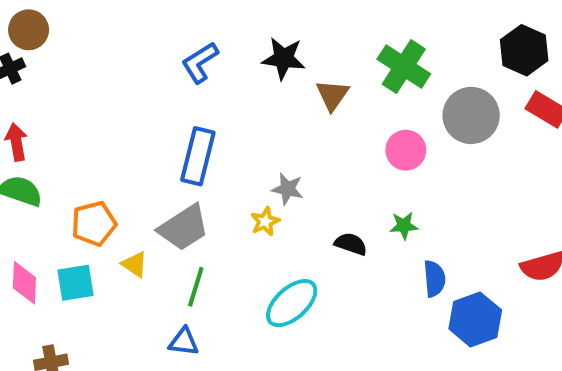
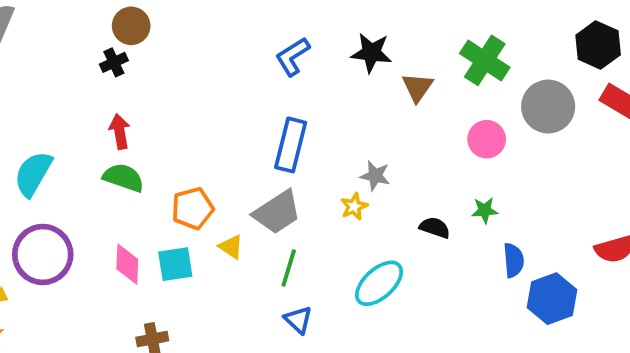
blue triangle: (184, 342) -> (298, 320), moved, turned 36

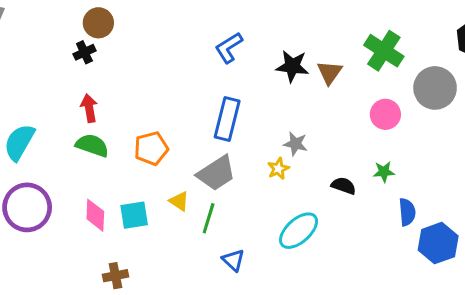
black star: (371, 53) -> (292, 66), moved
orange pentagon: (193, 208) -> (151, 148), moved
green line: (289, 268) -> (209, 218), moved

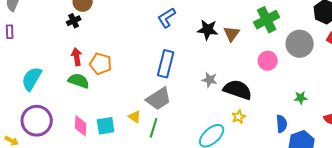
green cross: (384, 51) -> (267, 20), turned 30
orange pentagon: (151, 148) -> (101, 64), moved, turned 30
yellow star: (278, 169) -> (239, 117), moved
green star: (384, 172) -> (301, 98), moved
black semicircle: (344, 186) -> (238, 90), moved, size x1.8

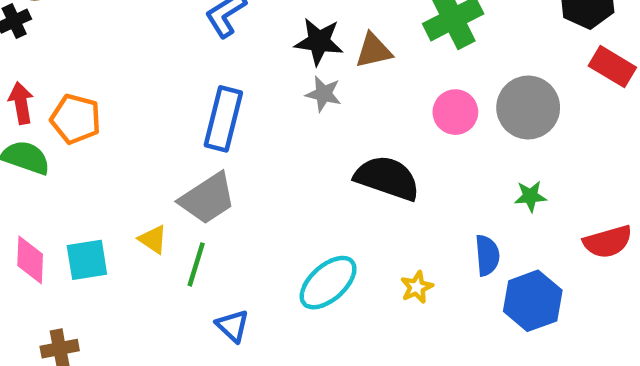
brown triangle: (232, 34) -> (374, 51), turned 42
gray circle: (300, 44) -> (528, 107), moved
gray star: (210, 80) -> (323, 94), moved
yellow star: (239, 117) -> (417, 287), moved

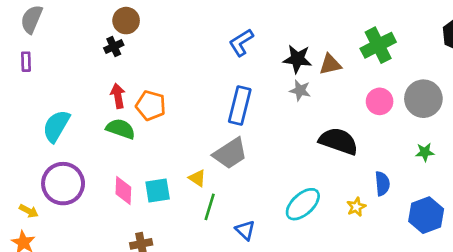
blue semicircle: (487, 255) -> (382, 184), moved
green line: (196, 264) -> (210, 207), moved

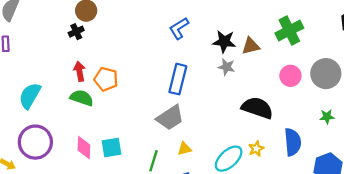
yellow triangle: (197, 178) -> (184, 149), moved, turned -48
blue semicircle: (382, 184) -> (293, 142), size x1.4
yellow star: (356, 207) -> (256, 149), moved

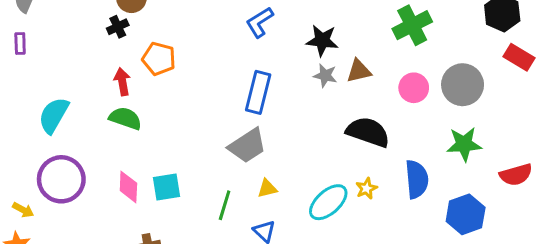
brown triangle: (251, 46) -> (359, 71), moved
orange pentagon: (106, 79) -> (159, 59), moved
green star: (327, 117) -> (464, 144), size x1.6

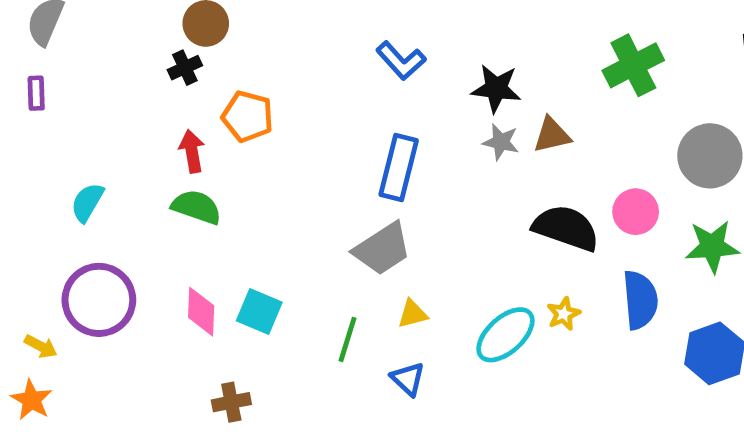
blue L-shape: (260, 22) -> (401, 61), turned -100
pink circle: (414, 88) -> (636, 212), moved
cyan semicircle: (54, 115) -> (87, 202), size x0.7
cyan square: (167, 187) -> (259, 312), turned 32

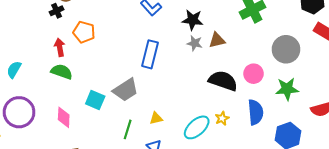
gray trapezoid: (382, 249) -> (126, 90), moved
cyan square: (259, 312) -> (95, 100), moved

